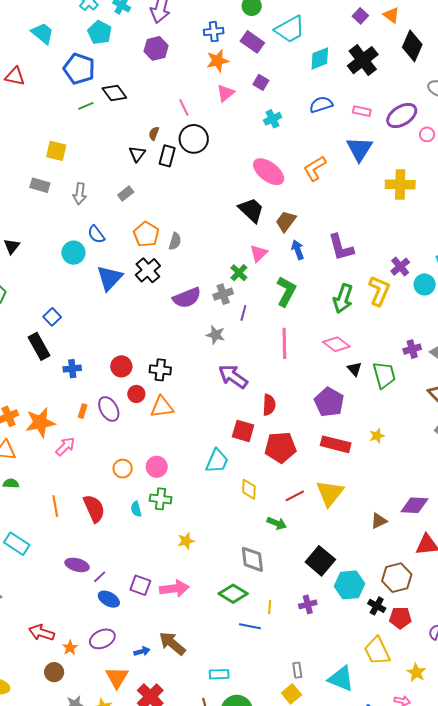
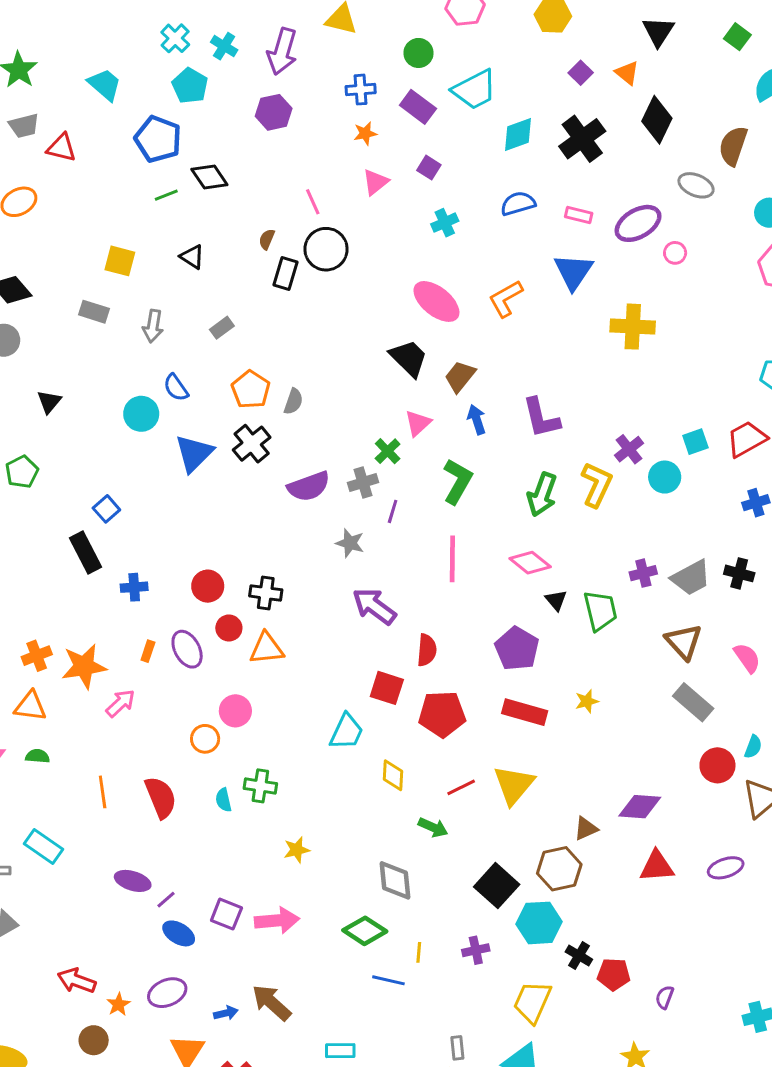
orange star: (218, 61) -> (365, 133), size x0.7
black triangle: (137, 154) -> (192, 257), moved, turned -36
pink circle: (157, 467) -> (235, 711), moved
brown hexagon: (397, 578) -> (559, 869), moved
yellow trapezoid: (377, 651) -> (532, 1002), moved, turned 48

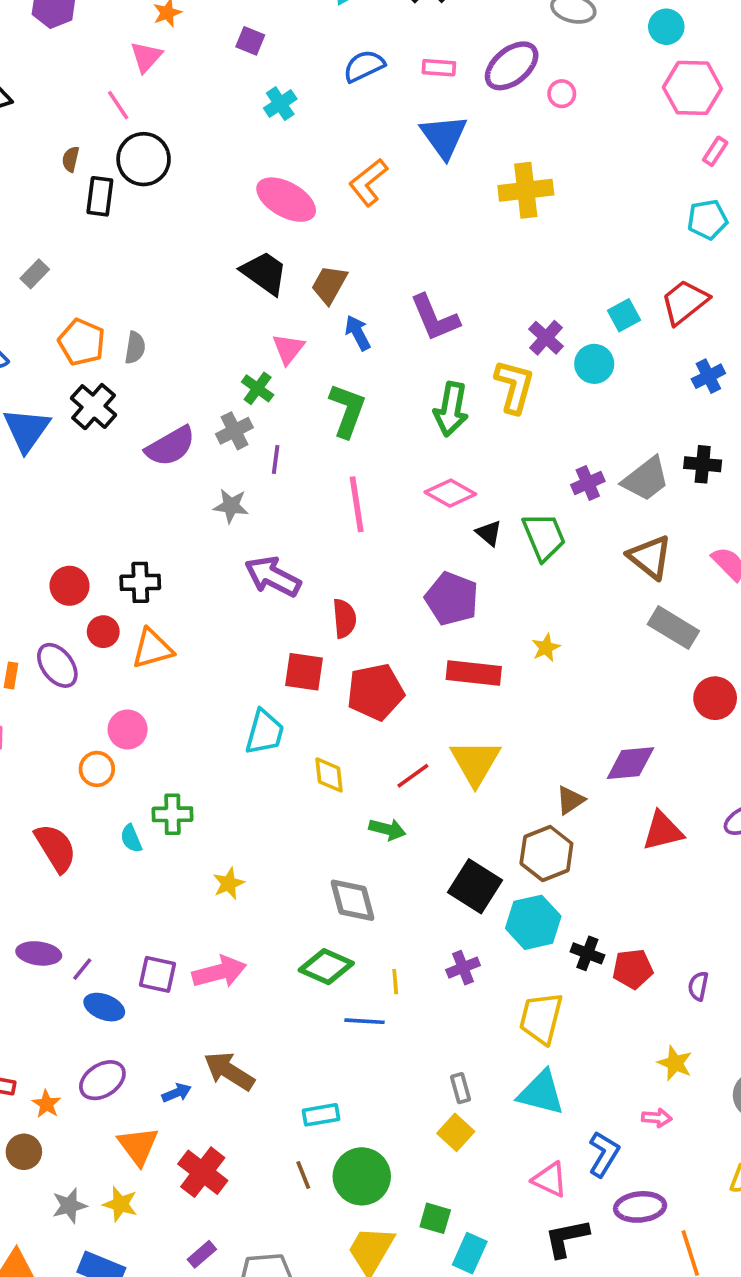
pink triangle: (375, 182) -> (146, 57), moved

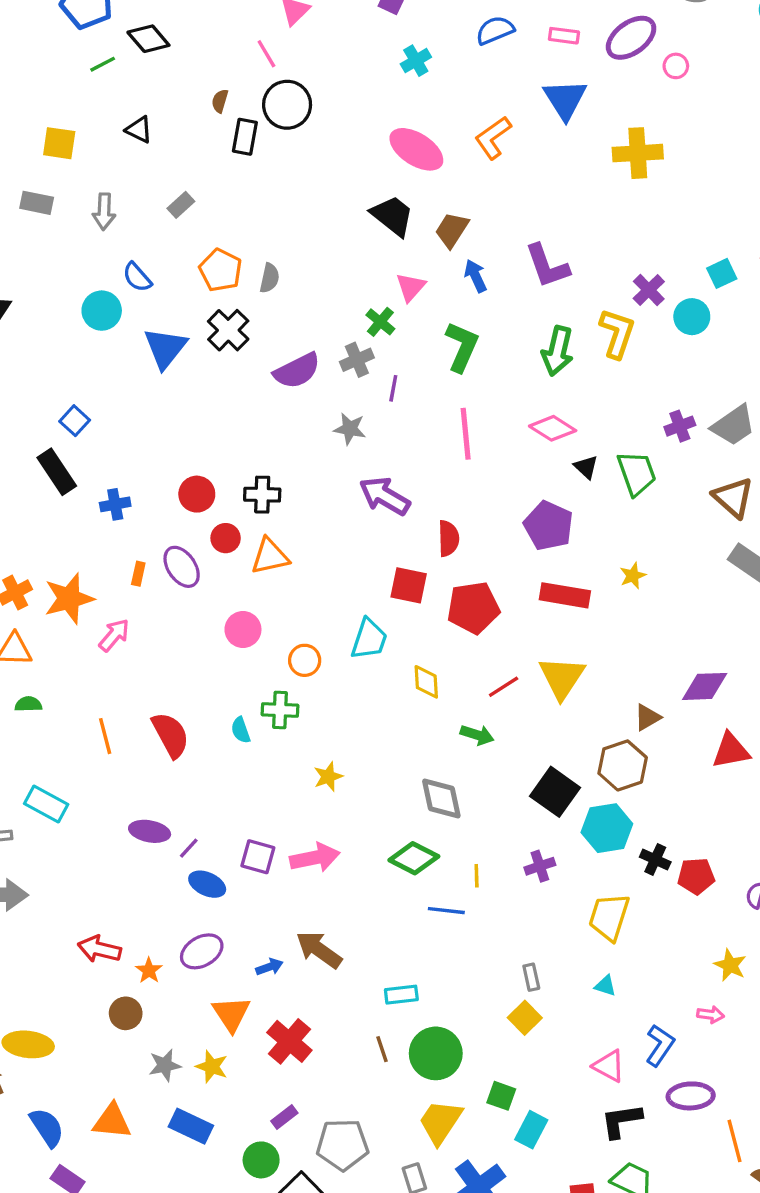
orange circle: (97, 769) -> (305, 660), moved
cyan triangle: (541, 1093) -> (605, 986), size x0.5

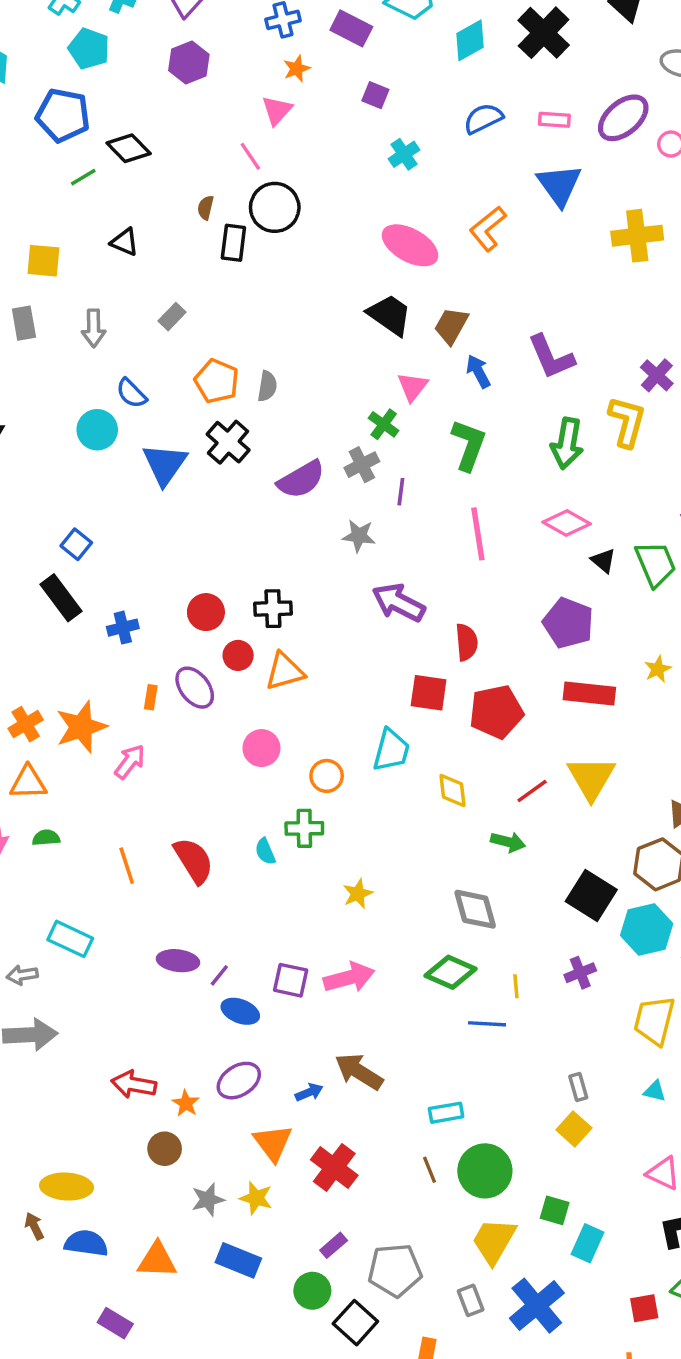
gray rectangle: (37, 203) -> (24, 323), turned 72
blue semicircle: (47, 1127) -> (86, 1243), moved, turned -45

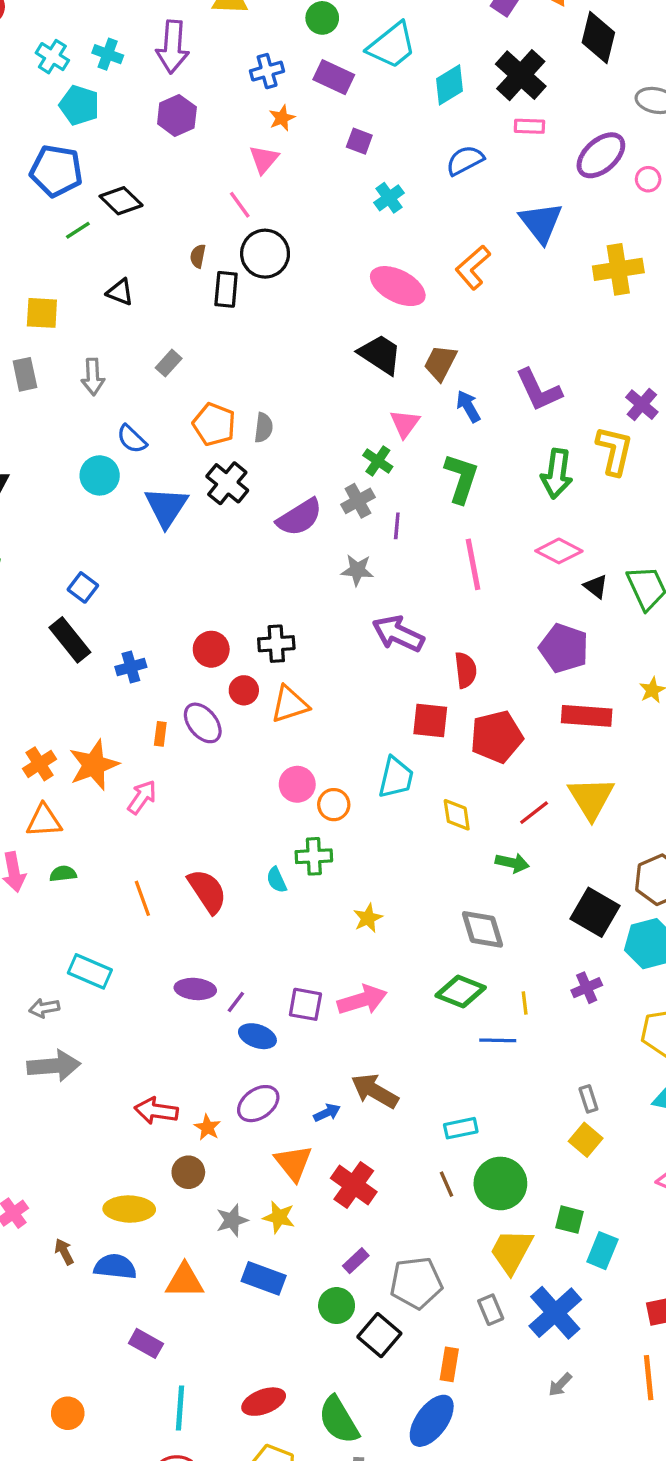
pink rectangle: (554, 120) -> (529, 126), moved
pink circle: (261, 748) -> (297, 784), moved
yellow ellipse: (67, 1187) -> (129, 1209), moved

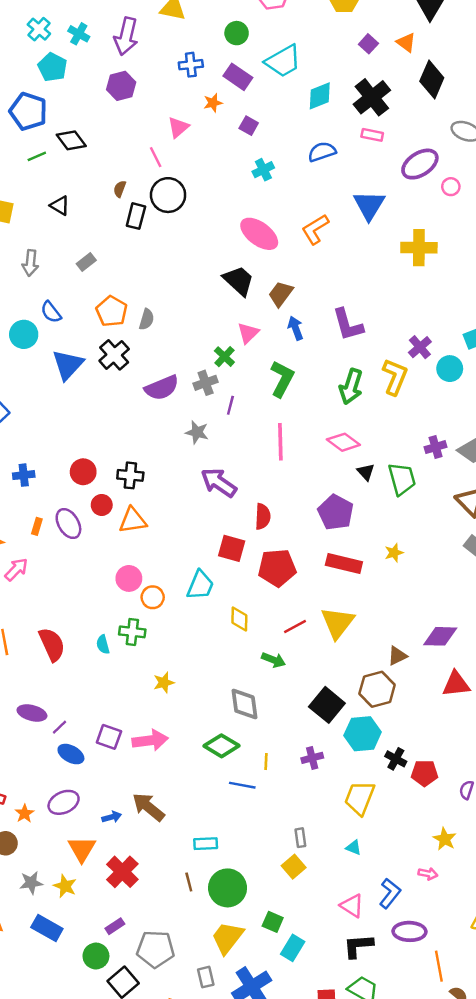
orange star: (282, 118) -> (213, 103), moved

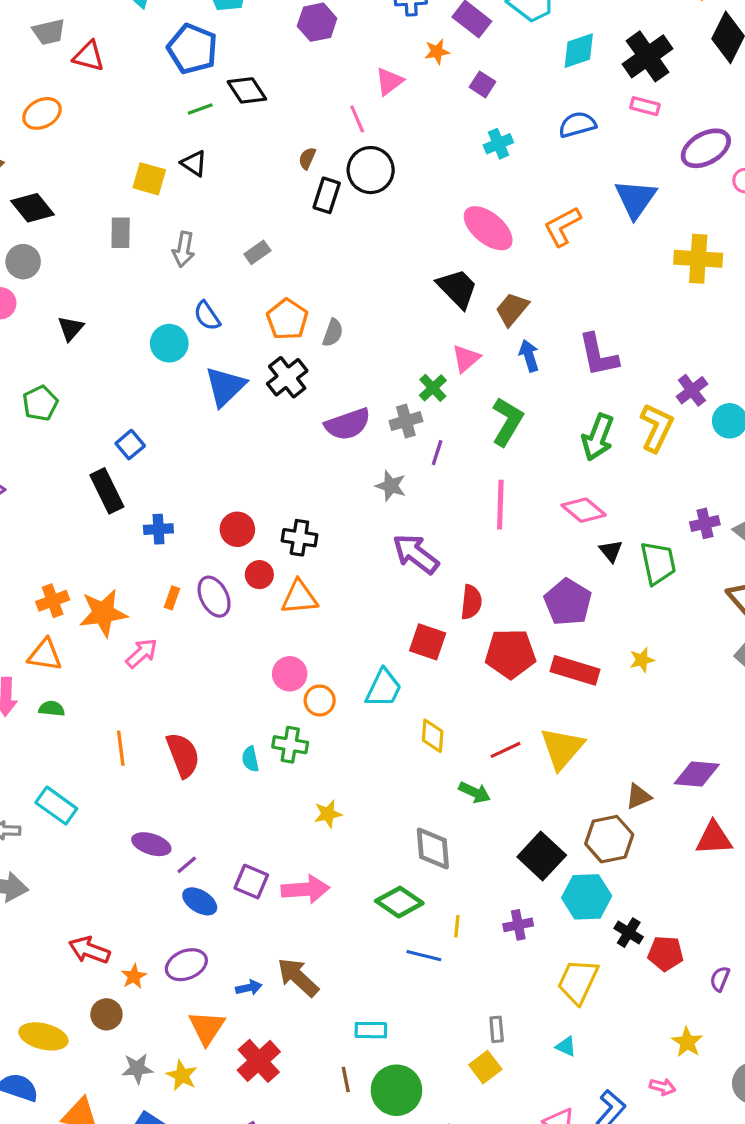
black triangle: (60, 206) -> (194, 163), moved
red pentagon: (277, 568) -> (510, 654), moved

